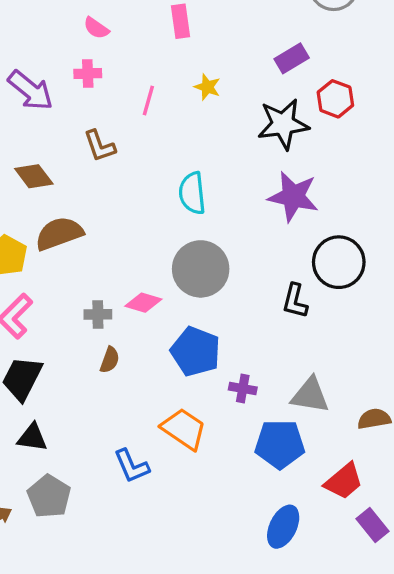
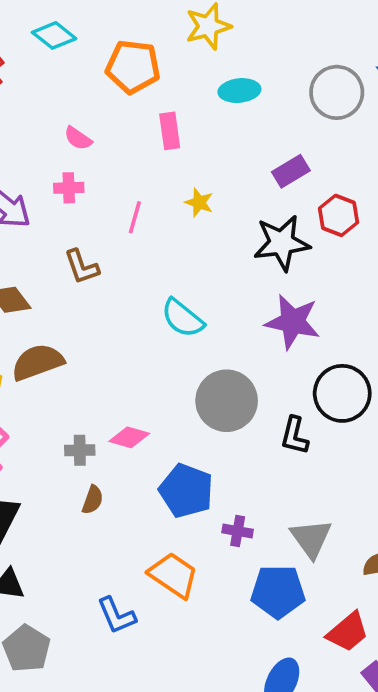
cyan semicircle: (192, 193) -> (183, 318), turned -45
gray circle: (201, 269) -> (227, 401), moved
gray triangle: (310, 395) -> (311, 538), turned 45

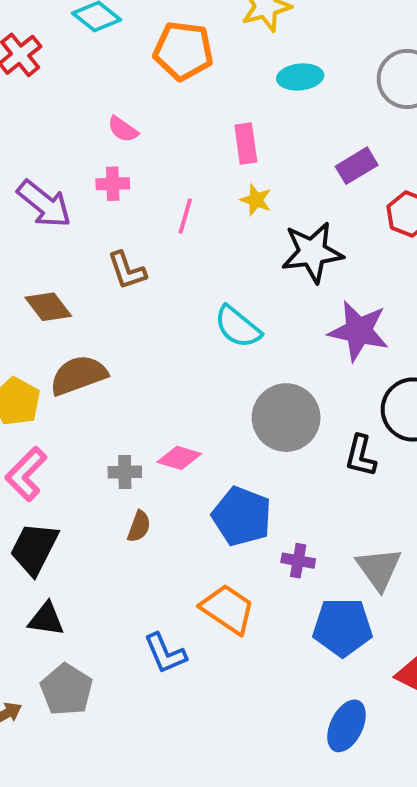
pink rectangle: (170, 131) -> (246, 143), moved
black star: (282, 243) -> (312, 252), moved

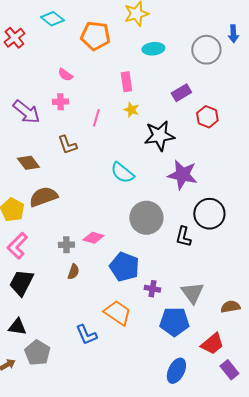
black triangle: (46, 619) -> (17, 327), moved

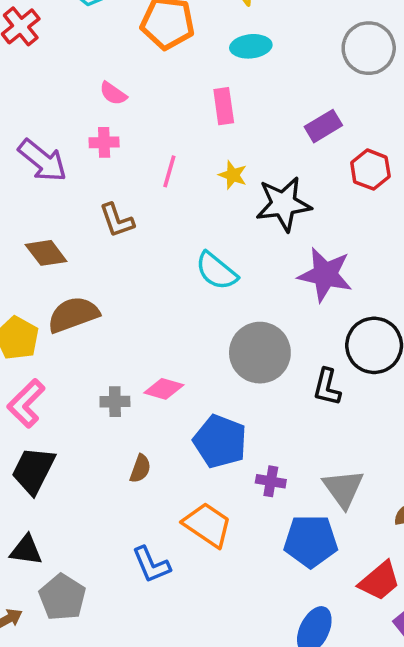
cyan ellipse: (153, 49) -> (251, 46), moved
yellow star: (131, 110) -> (233, 175), moved
brown semicircle: (73, 272) -> (140, 469), moved

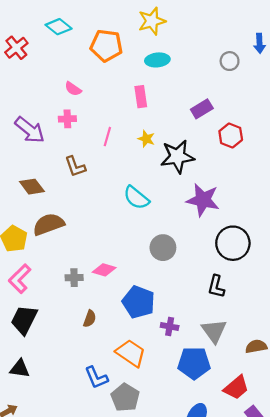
gray circle: (369, 48) -> (230, 61), size x0.6
gray circle: (260, 353) -> (163, 248), size x0.7
black L-shape: (327, 387) -> (216, 286), moved
gray pentagon: (62, 597) -> (125, 398), moved

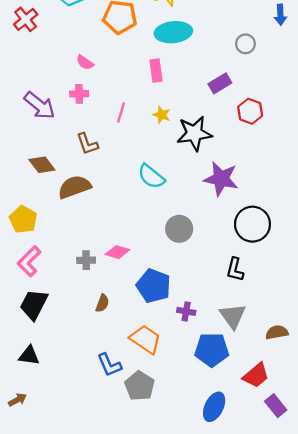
cyan ellipse: (157, 60) -> (173, 32), size x1.4
gray circle: (230, 61) -> (245, 44), moved
brown semicircle: (49, 224) -> (74, 187), moved

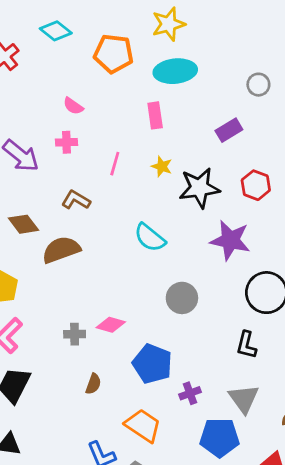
red hexagon: (250, 111) -> (256, 185), moved
brown L-shape: (87, 144) -> (76, 200), turned 140
purple cross: (186, 311) -> (190, 393), turned -30

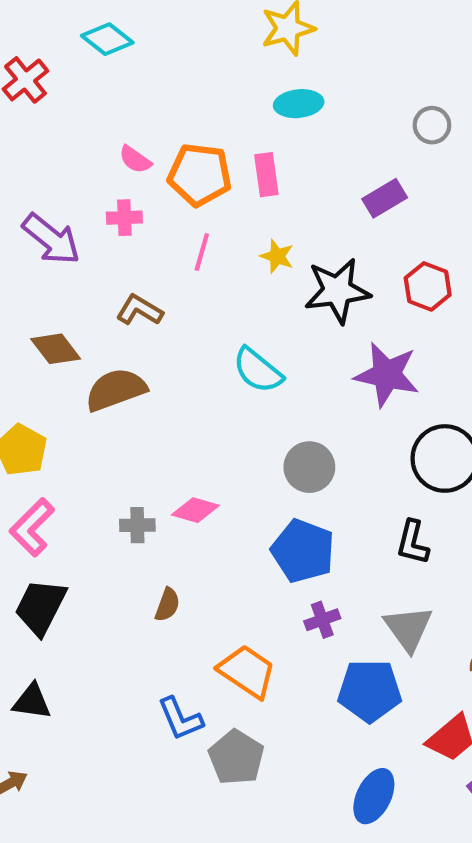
orange pentagon: (113, 54) -> (200, 175), moved
cyan ellipse: (175, 71) -> (299, 104), size x0.7
blue pentagon: (152, 364) -> (303, 551), moved

